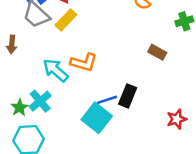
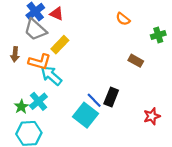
yellow rectangle: (66, 20) -> (60, 45), moved
orange L-shape: (84, 62) -> (40, 62), moved
blue line: (107, 100) -> (94, 100), turned 63

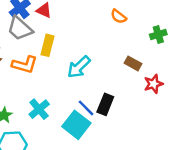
yellow rectangle: (60, 45) -> (47, 45), turned -30
cyan arrow: (51, 76) -> (79, 67), moved, turned -85
cyan cross: (38, 101) -> (39, 109), moved
red star: (152, 116) -> (153, 84), moved

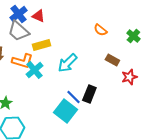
orange semicircle: (119, 16) -> (100, 30), moved
green cross: (158, 34) -> (133, 36), turned -32
yellow rectangle: (47, 45) -> (41, 45), turned 60
cyan cross: (39, 109) -> (34, 70), moved

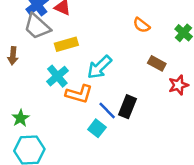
orange L-shape: (22, 61) -> (79, 94), moved
cyan square: (65, 111) -> (97, 128), size x0.6

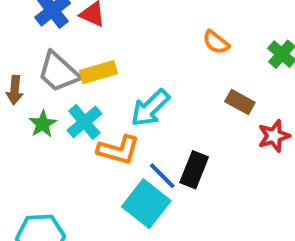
gray trapezoid: (37, 26) -> (59, 72), moved
green star: (20, 118) -> (43, 124), moved
cyan square: (97, 128) -> (146, 204), size x1.6

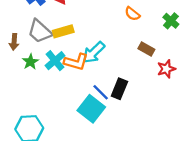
orange L-shape: (118, 150) -> (76, 62), moved

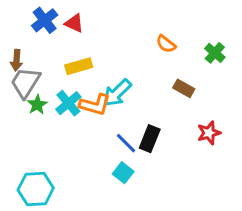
gray trapezoid: (40, 31) -> (25, 82), moved, turned 80
brown arrow: (14, 42) -> (16, 60), moved
red star: (166, 69) -> (209, 133), moved
cyan square: (91, 109) -> (123, 173), moved, size x0.6

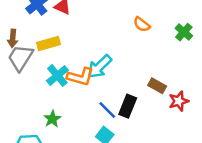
yellow rectangle: (79, 66) -> (48, 44), moved
brown rectangle: (184, 88) -> (157, 86), moved
green star: (37, 105) -> (52, 119), moved

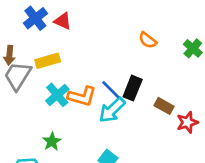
cyan arrow: (100, 67) -> (112, 110), moved
black rectangle: (128, 106) -> (133, 88), moved
blue line: (107, 110) -> (111, 89), moved

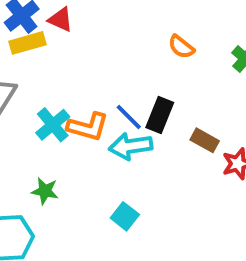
yellow rectangle: (48, 61) -> (27, 43), moved
cyan arrow: (112, 110) -> (131, 146), turned 36
green star: (52, 141) -> (45, 191), turned -30

